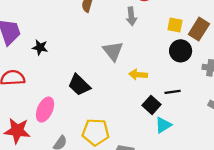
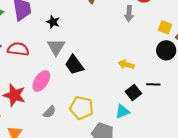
black star: (40, 47) -> (53, 22), moved
gray triangle: (113, 51) -> (56, 47), moved
cyan triangle: (163, 125) -> (122, 112), moved

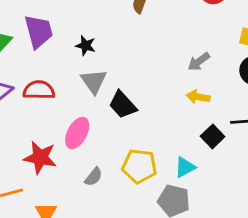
gray arrow: (129, 14) -> (199, 62), moved, turned 56
cyan triangle: (122, 112) -> (185, 167), moved

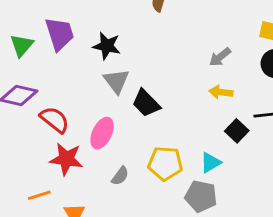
black star: (86, 46) -> (107, 46), size x1.4
red semicircle: (39, 90) -> (55, 120), moved, turned 40

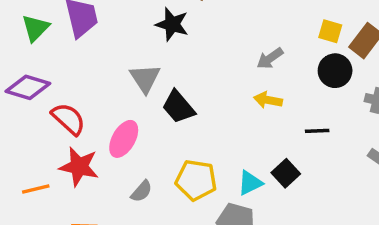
black star: (107, 46) -> (172, 24), moved
black square: (237, 131) -> (286, 173), moved
orange line: (39, 195) -> (36, 189), moved

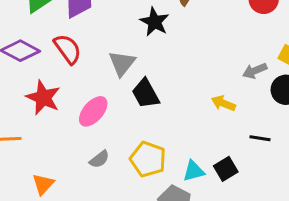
gray arrow: (270, 58) -> (255, 71), moved
red semicircle: (68, 119) -> (68, 49), moved
red star: (79, 167) -> (43, 98), moved

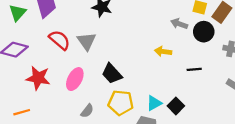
red semicircle: (68, 49) -> (59, 40), moved
gray arrow: (255, 71) -> (179, 24), turned 56
black trapezoid: (146, 94) -> (112, 74), moved
black square: (226, 169) -> (176, 106), moved

